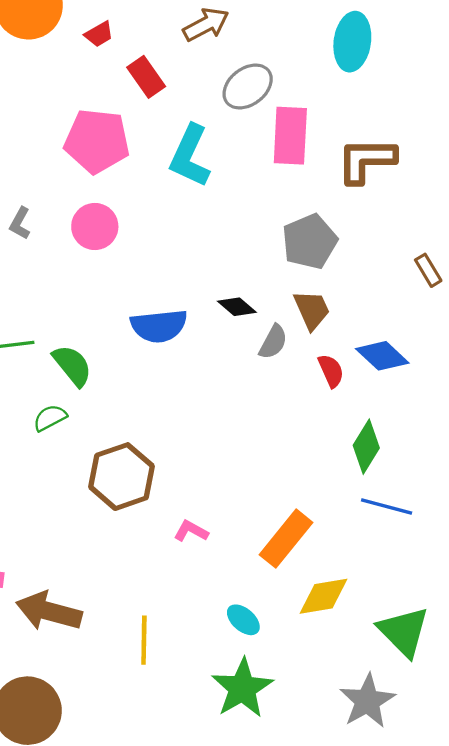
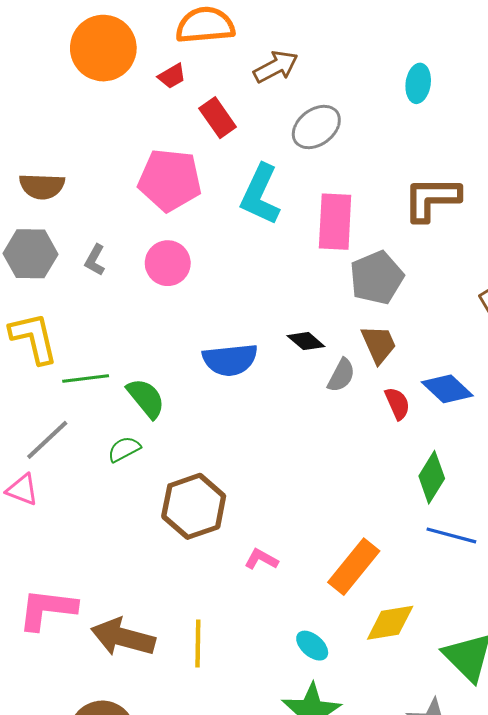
cyan ellipse: (352, 42) -> (418, 83), size x0.7
pink rectangle: (290, 136) -> (335, 222), moved
yellow line: (144, 640) -> (198, 643), moved

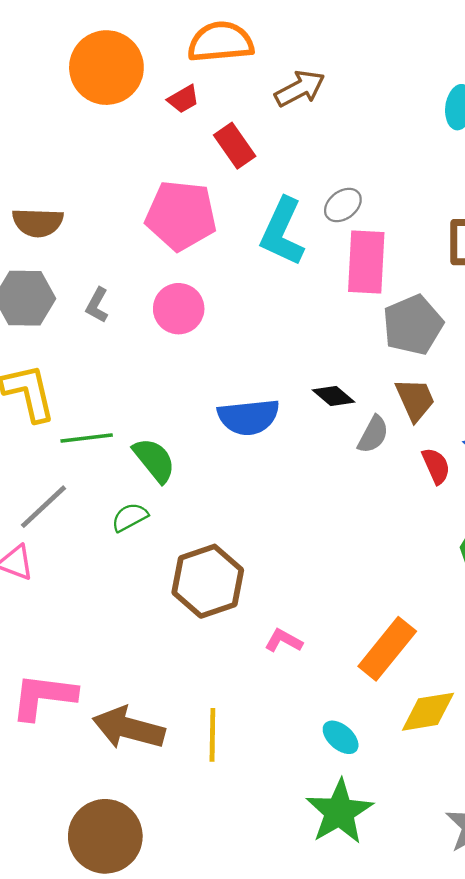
gray ellipse: (316, 127) -> (343, 205), moved, size x0.7

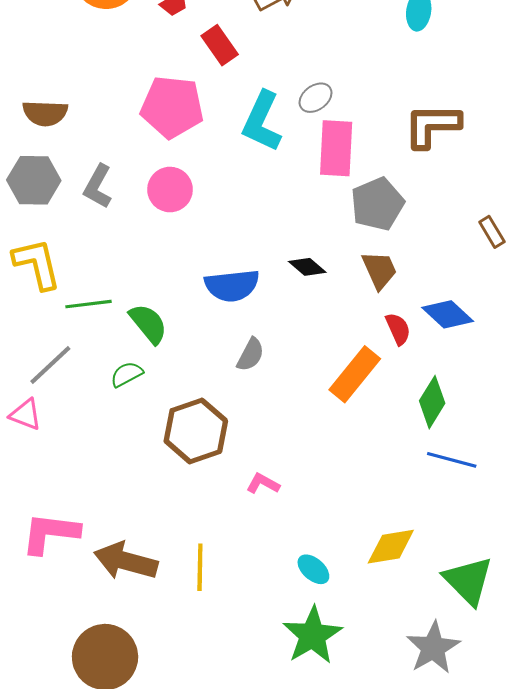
gray L-shape: (97, 305) -> (98, 186), size x1.4
gray semicircle: (373, 434) -> (251, 355), moved
orange rectangle: (387, 649) -> (355, 374), moved

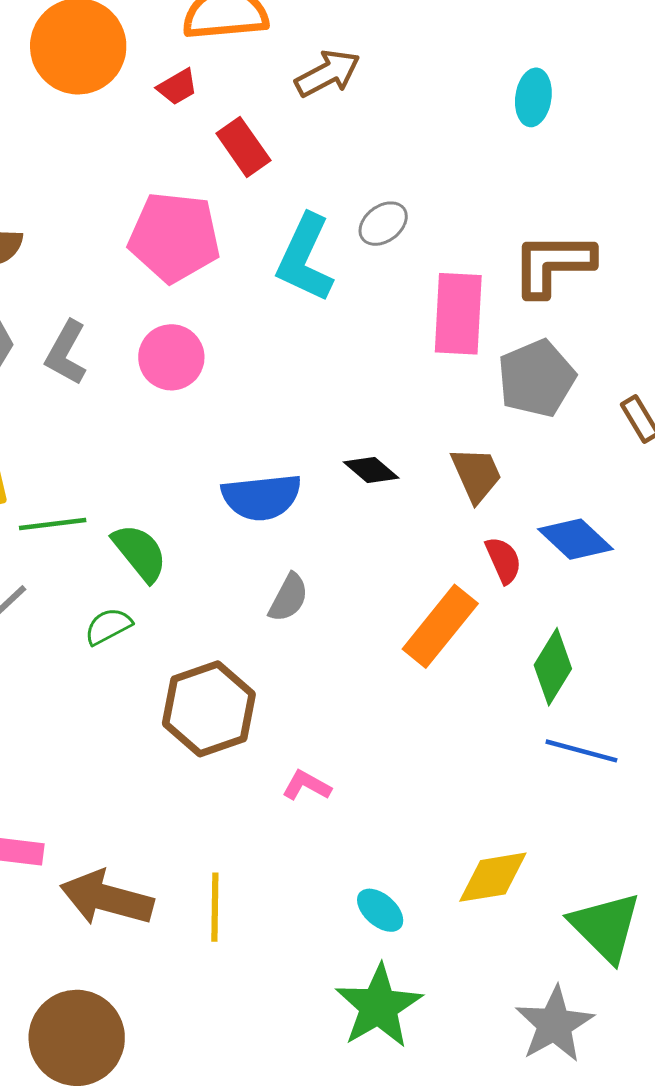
pink rectangle: (336, 148) -> (458, 314), moved
gray pentagon: (377, 204) -> (536, 378), moved

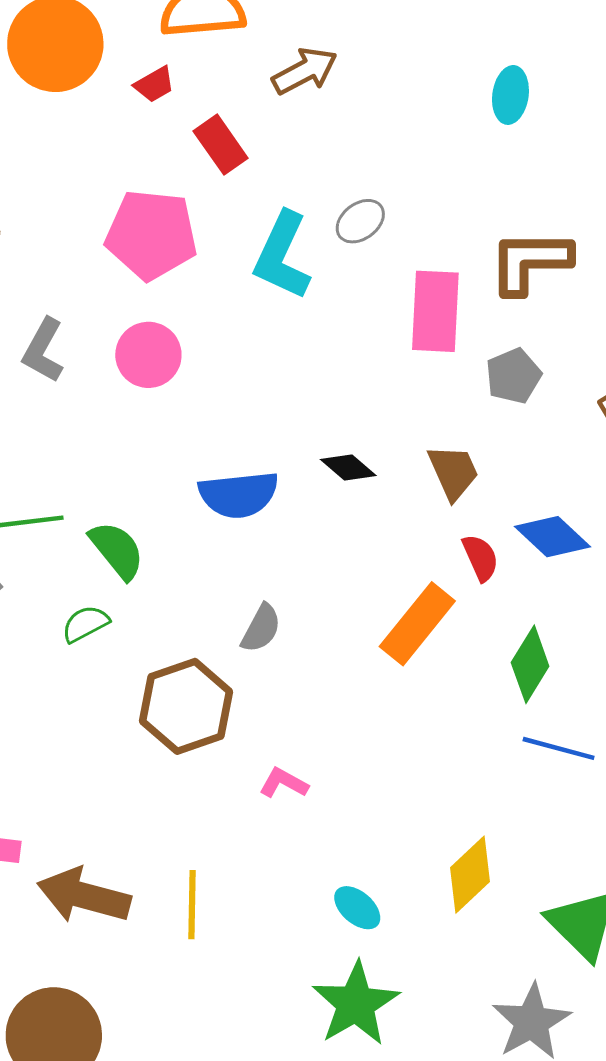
gray pentagon: (536, 378) -> (513, 376), size x0.7
gray semicircle: (288, 598) -> (261, 628), moved
yellow diamond: (493, 877) -> (470, 875), turned -34

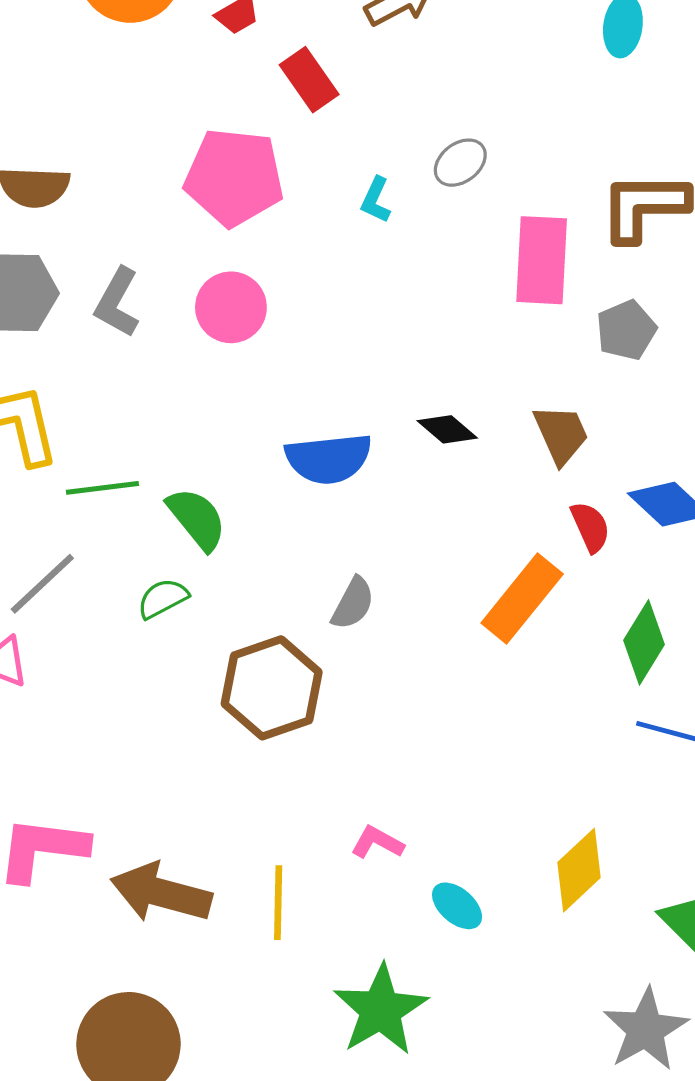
cyan L-shape: (282, 256) -> (376, 200), size x0.5
pink L-shape: (284, 783) -> (377, 842), moved
green star: (356, 1004) -> (381, 1010), moved

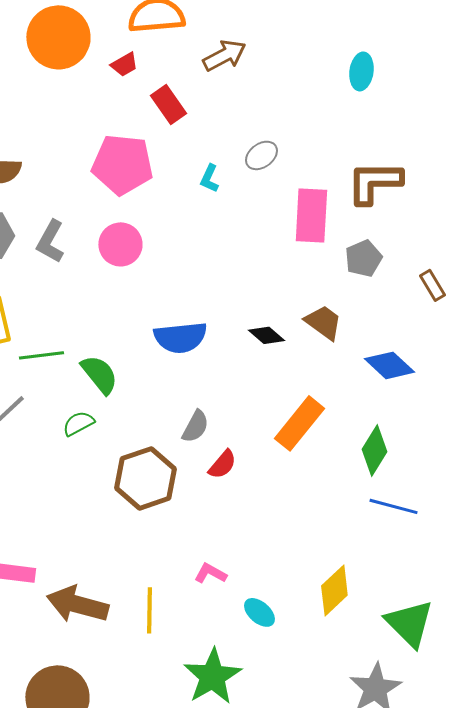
black diamond: (447, 429) -> (266, 335), moved
brown trapezoid: (561, 434) -> (323, 322), turned -30
red semicircle: (590, 527) -> (222, 464), moved, turned 64

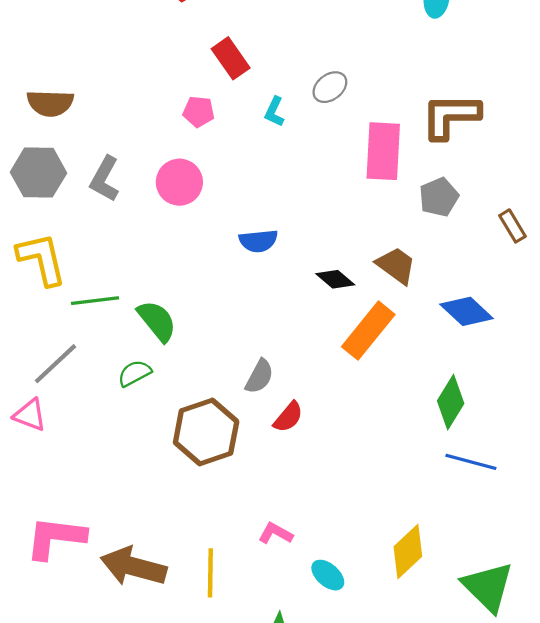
red rectangle: (168, 104) -> (231, 58), moved
pink pentagon: (122, 164) -> (199, 112), moved, size x0.5
blue semicircle: (180, 337) -> (258, 241), moved, size x0.7
orange rectangle: (299, 423) -> (368, 331), moved

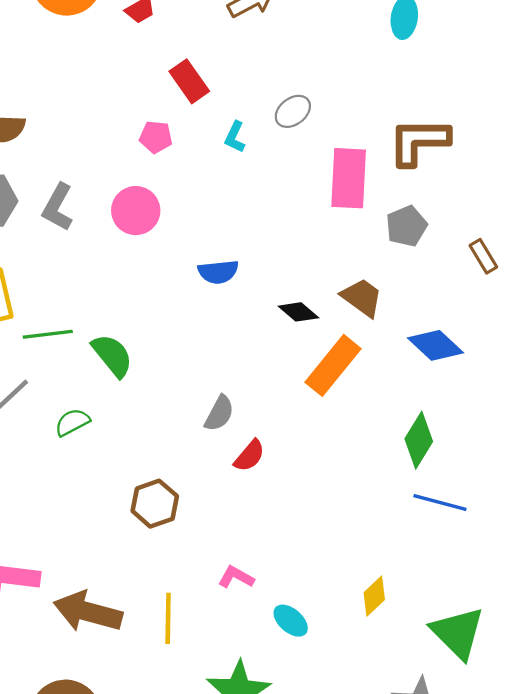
green semicircle: (135, 373) -> (72, 422), moved
brown hexagon: (206, 432) -> (155, 504), moved, size x0.7
yellow diamond: (408, 552) -> (374, 596), size x0.7

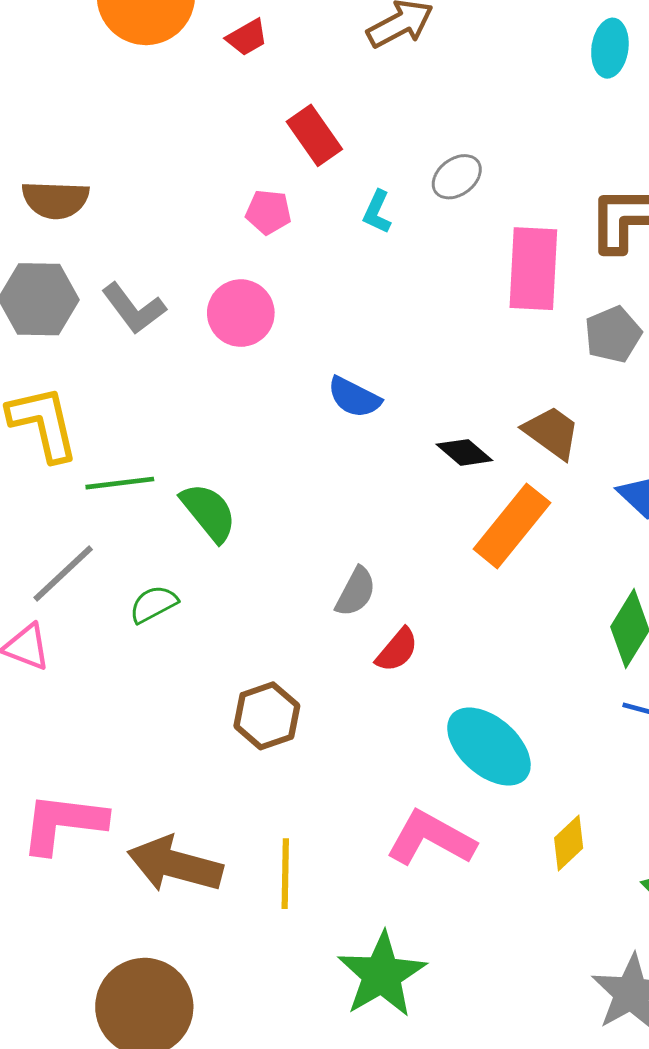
gray L-shape: (58, 207) -> (134, 308), turned -66
blue semicircle: (218, 272) -> (354, 397), turned 33
pink L-shape: (236, 577) -> (431, 838), moved, size x1.8
cyan ellipse: (291, 621) -> (489, 747), moved, size x1.8

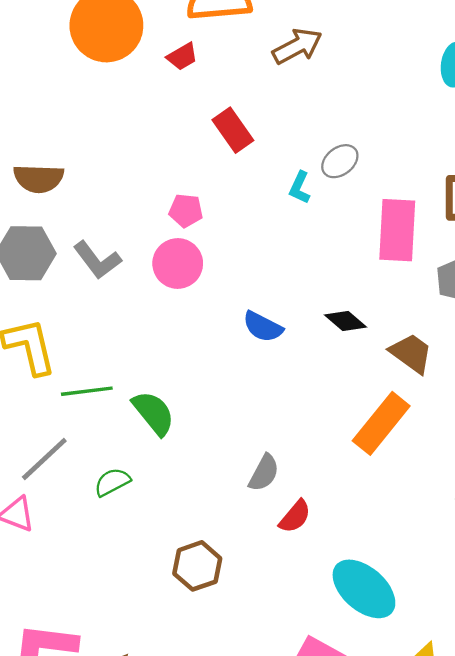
pink pentagon: (268, 212) -> (186, 211), moved
cyan L-shape: (377, 212) -> (300, 188), moved
black diamond: (464, 452) -> (346, 321), moved

